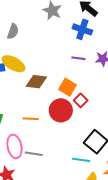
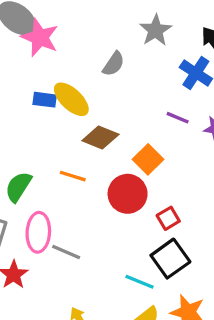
gray semicircle: (13, 31) -> (114, 64), moved
red square: (81, 100) -> (168, 218), moved
orange line: (31, 119) -> (73, 176), moved

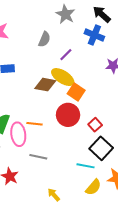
yellow ellipse: (71, 99) -> (63, 77), moved
purple line: (178, 118) -> (66, 55), moved, turned -56
orange line: (73, 176) -> (35, 124), moved
pink ellipse: (38, 232) -> (18, 134), moved

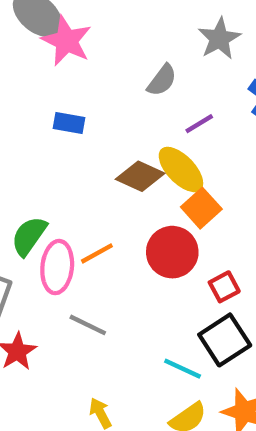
orange line: (35, 124) -> (97, 253), turned -49

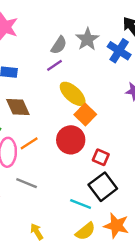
gray star: (219, 39) -> (87, 39), moved
purple line: (199, 124) -> (55, 65), moved
brown diamond: (140, 176) -> (18, 107), moved, turned 45
red square: (224, 287) -> (101, 157), turned -35

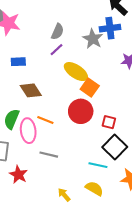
gray star: (87, 39) -> (93, 39), moved
blue cross: (119, 51) -> (110, 28), turned -30
orange line: (29, 143) -> (45, 120), turned 63
yellow semicircle: (85, 231) -> (94, 189), moved, turned -102

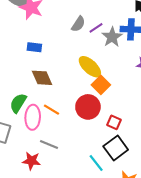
purple line: (57, 50) -> (96, 28), moved
cyan line: (98, 165) -> (96, 163), turned 30
red star: (18, 175) -> (31, 161), moved, turned -30

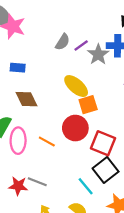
orange square: (101, 85) -> (88, 105), turned 30
orange line: (52, 110) -> (47, 141), moved
red square: (114, 122) -> (103, 143), size x1.6
gray line: (49, 144) -> (37, 182), moved

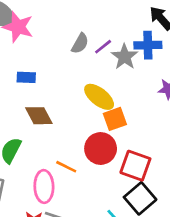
pink ellipse: (18, 141) -> (44, 186), moved

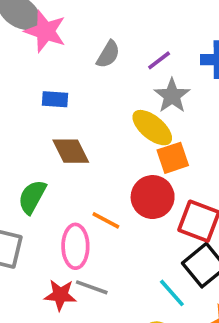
gray semicircle: (80, 43) -> (108, 54), moved
gray star: (125, 57) -> (172, 96), moved

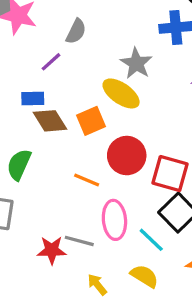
purple line: (159, 60) -> (51, 62), moved
blue rectangle: (55, 99) -> (33, 99), moved
orange square: (173, 158) -> (91, 121), moved
pink ellipse: (75, 246) -> (114, 220), moved

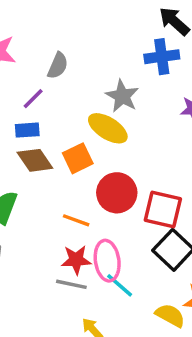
blue rectangle: (33, 99) -> (27, 130), moved
cyan line: (151, 240) -> (120, 285), moved
red star: (52, 250) -> (76, 260), moved
yellow semicircle: (144, 276) -> (170, 315), moved

